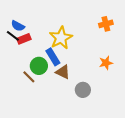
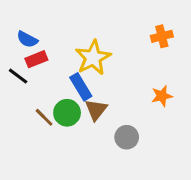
black line: (13, 36) -> (18, 76), moved
green circle: (39, 66) -> (67, 113), moved
brown triangle: (63, 72) -> (96, 110), turned 42

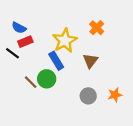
orange cross: (162, 36) -> (97, 28), moved, turned -32
orange star: (162, 96) -> (115, 95), moved
brown triangle: (96, 110) -> (90, 61), moved

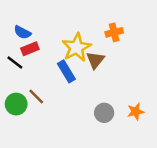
orange cross: (97, 28) -> (114, 32), turned 32
brown triangle: (90, 61) -> (95, 60), moved
green circle: (47, 79) -> (16, 104), moved

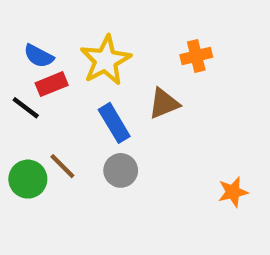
yellow star: (76, 47) -> (106, 60), moved
brown triangle: (95, 60) -> (164, 103), turned 30
gray circle: (104, 113) -> (121, 170), moved

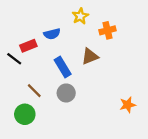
blue semicircle: (39, 56) -> (52, 34), moved, turned -42
yellow star: (106, 60) -> (80, 16), moved, size x0.6
green circle: (28, 179) -> (25, 114), moved

